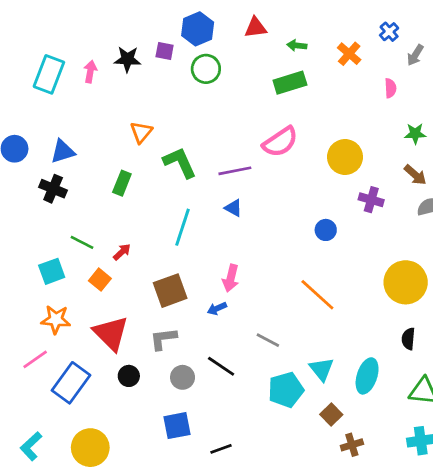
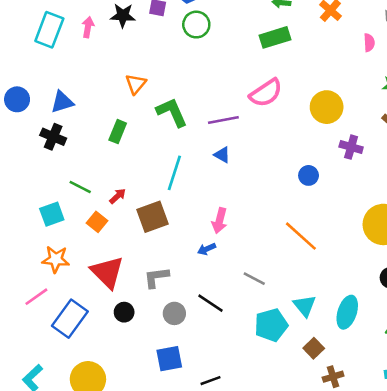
brown square: (170, 291) -> (152, 217), moved

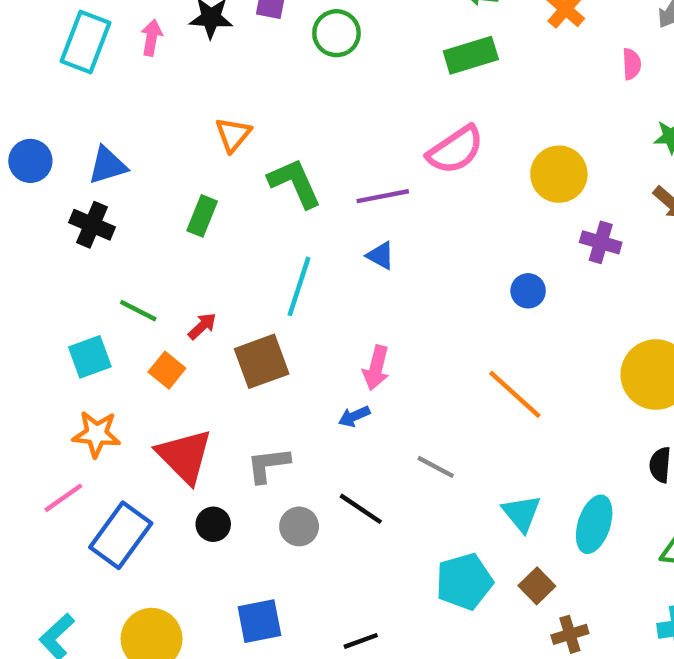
cyan pentagon: (271, 325) -> (464, 581), moved
blue square: (169, 359) -> (259, 621), moved

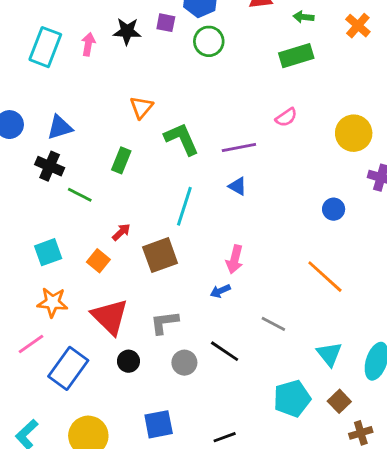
pink semicircle: (455, 150) -> (286, 117), size x0.6
green line: (138, 311) -> (80, 195), moved

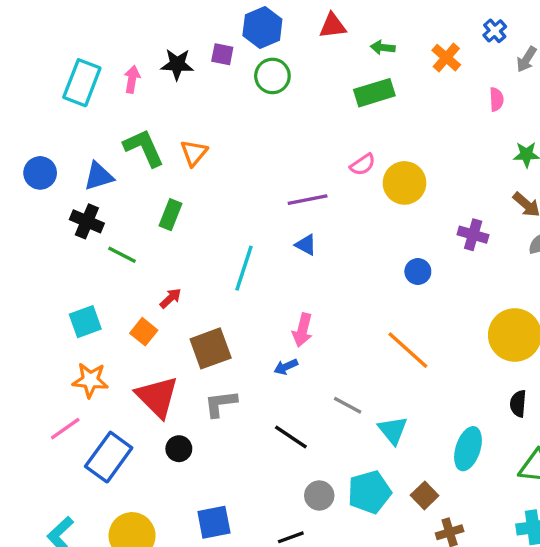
yellow circle: (354, 133) -> (404, 183), moved
green L-shape: (182, 139) -> (144, 148), moved
brown square: (160, 255) -> (211, 348), moved
cyan triangle: (329, 354) -> (393, 430), moved
gray circle: (184, 363) -> (319, 495), moved

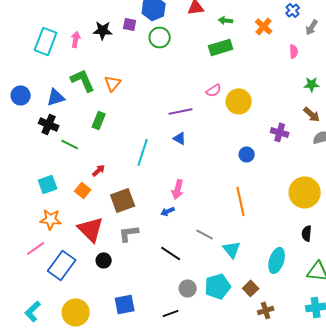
orange line: (408, 350) -> (241, 201), turned 36

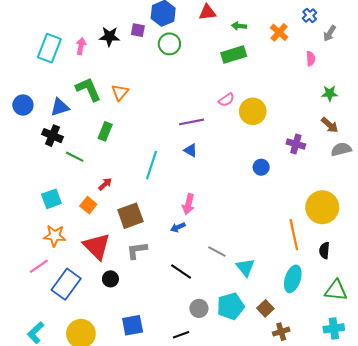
orange line: (241, 201) -> (294, 235), moved

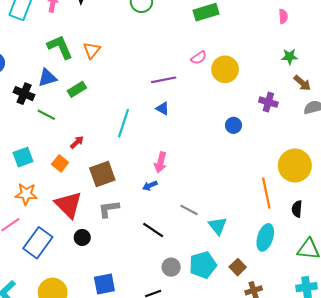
green star: (330, 93) -> (290, 57), moved
blue triangle: (60, 107) -> (47, 78), moved
green rectangle: (105, 131) -> (77, 89), turned 36

